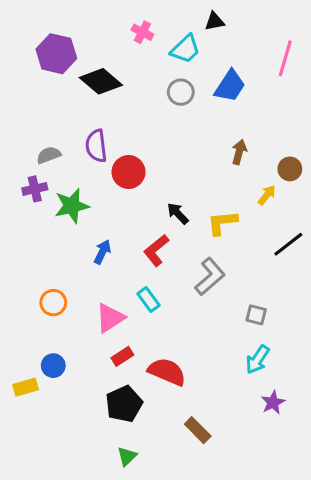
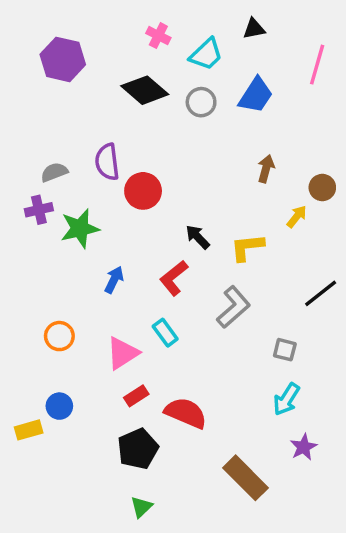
black triangle: (215, 21) -> (254, 29), moved
black diamond: (101, 81) -> (145, 90), moved
black line: (288, 244) -> (321, 293), moved
brown rectangle: (198, 430) -> (245, 478), moved, size x1.5

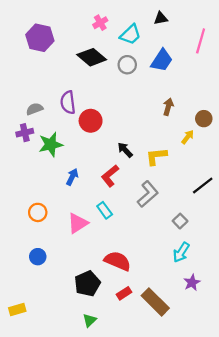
pink cross: (158, 36) -> (100, 23), turned 32
gray square: (285, 350) -> (180, 221), turned 32
red rectangle: (136, 396) -> (124, 293), moved
yellow rectangle: (29, 430) -> (17, 309), moved

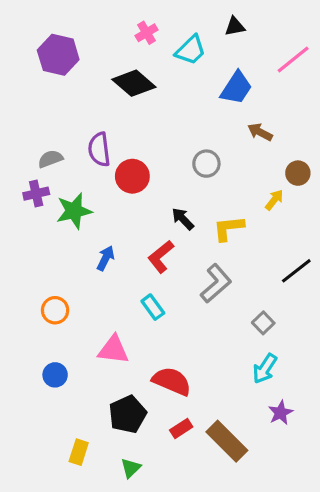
pink line: (201, 41) -> (293, 60), turned 35
gray circle: (127, 65) -> (206, 164), moved
brown arrow: (168, 107) -> (260, 132), moved, turned -77
pink triangle: (78, 223) -> (113, 350), moved, turned 40
yellow rectangle: (17, 309) -> (79, 452), moved, turned -56

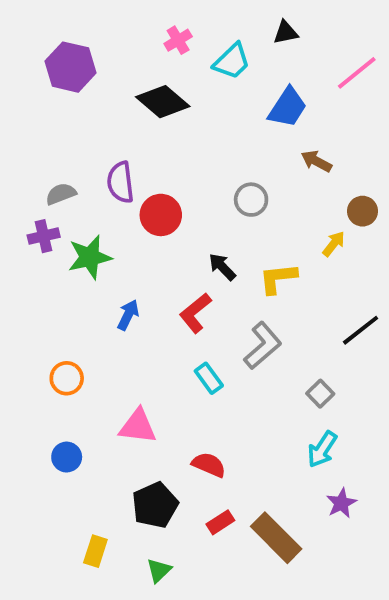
cyan rectangle: (153, 307) -> (209, 378), moved
red semicircle: (172, 381) -> (209, 465), size x0.7

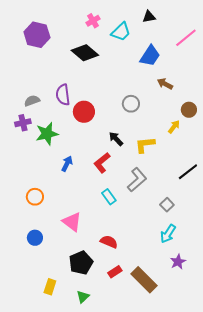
pink triangle: (138, 426) -> (72, 222), turned 30

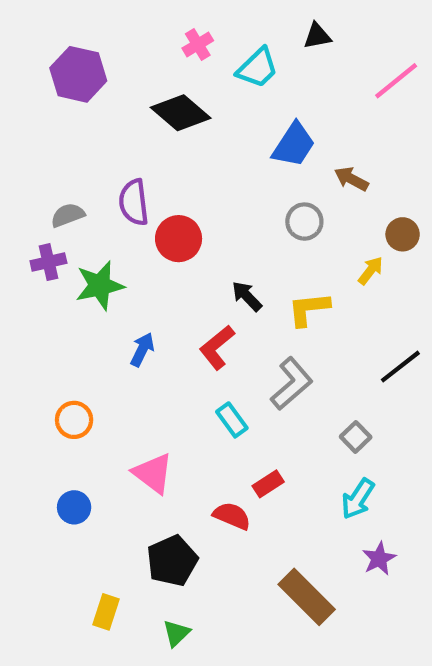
blue trapezoid: (150, 56) -> (294, 145), moved
gray circle: (131, 104) -> (304, 222), moved
red rectangle: (115, 272) -> (268, 484), moved

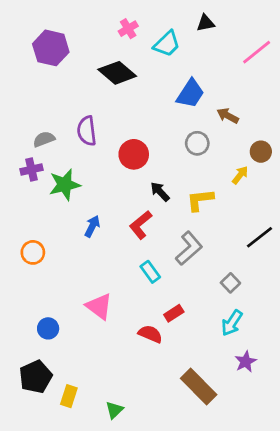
red circle: (179, 239) -> (134, 154), moved
orange circle: (74, 420) -> (33, 252), moved
black pentagon: (172, 561) -> (36, 377), moved

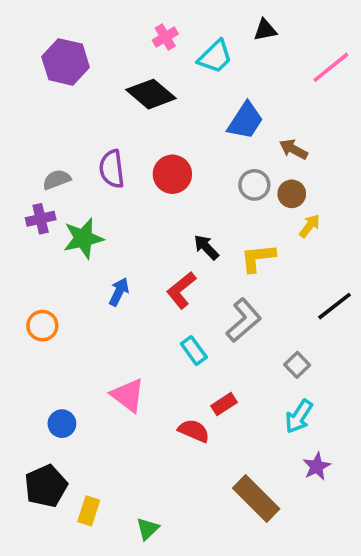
brown circle: (261, 152) -> (292, 194), moved
red circle: (134, 154) -> (172, 174), moved

